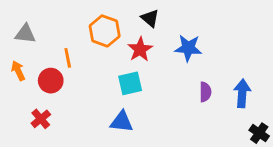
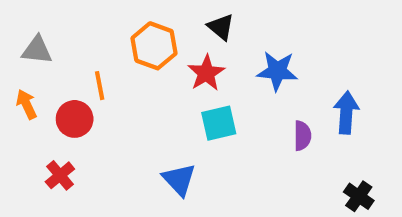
cyan square: (130, 83) -> (219, 123), moved
blue arrow: (242, 93) -> (346, 113), moved
blue triangle: (122, 122) -> (179, 180), turned 40
black cross: (259, 133) -> (359, 196), moved

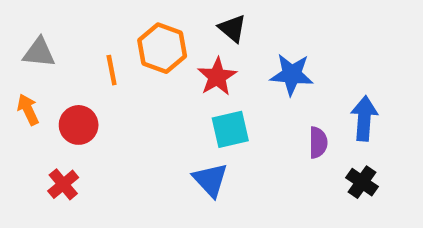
orange line: (100, 86) -> (112, 70), moved
blue triangle: (179, 180) -> (210, 180), moved
black cross: (359, 196) -> (362, 182), moved

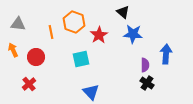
black triangle: (232, 28) -> (123, 12), moved
cyan square: (230, 129) -> (81, 59), moved
blue triangle: (210, 180) -> (91, 92), moved
black cross: (362, 182) -> (147, 83), moved

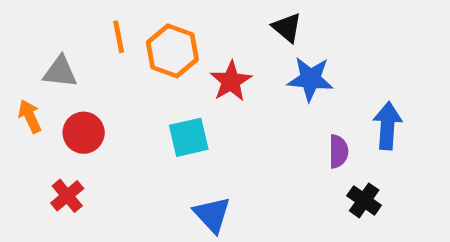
gray triangle: (18, 24) -> (60, 72), moved
orange line: (51, 32) -> (119, 37), moved
black cross: (147, 83) -> (364, 200), moved

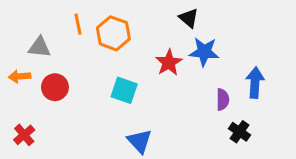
red star: (231, 81) -> (169, 63), moved
orange arrow: (30, 116) -> (20, 76), turned -70
cyan square: (189, 137) -> (124, 90), turned 32
red cross: (67, 196) -> (24, 135), moved

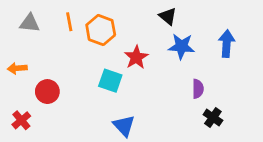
gray triangle: (40, 47) -> (30, 23), moved
red star: (169, 63) -> (136, 57), moved
blue arrow: (255, 83) -> (227, 44), moved
red circle: (55, 87) -> (47, 92), moved

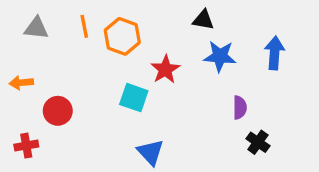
black triangle: (168, 16) -> (203, 20), turned -30
red cross: (21, 120) -> (26, 146), turned 30

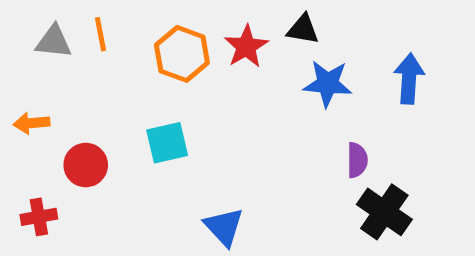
orange line: (84, 26) -> (101, 34), moved
red star: (165, 69) -> (246, 47), moved
cyan square: (134, 98) -> (167, 143), moved, turned -32
black cross: (258, 142) -> (384, 212), size x1.5

